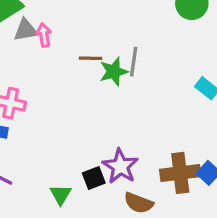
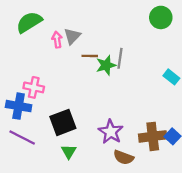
gray triangle: (26, 30) -> (72, 36), moved, turned -36
black square: (94, 178) -> (63, 122), moved, size x1.6

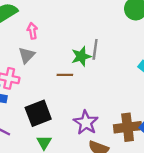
gray triangle: (72, 36) -> (27, 55), moved
brown line: (90, 56) -> (65, 75), moved

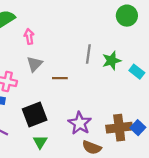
gray triangle: (27, 55) -> (35, 64), moved
green star: (81, 56) -> (112, 61), moved

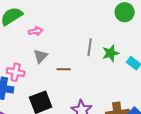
pink arrow: (29, 36) -> (36, 31), turned 88

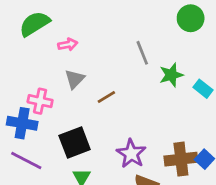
gray line: (90, 47) -> (142, 53), moved, turned -30
brown line: (64, 69) -> (106, 97), turned -32

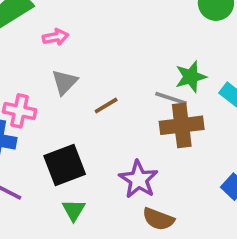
gray line: (142, 53) -> (171, 98), moved, turned -50
brown cross: (181, 159) -> (182, 125), moved

